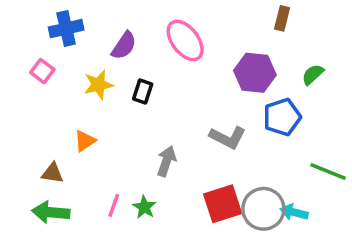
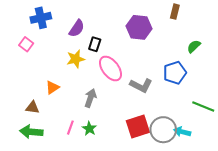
pink ellipse: (185, 40) -> (110, 68), moved
purple hexagon: (255, 73) -> (139, 27), moved
yellow star: (98, 85) -> (76, 59), moved
black rectangle: (143, 91) -> (95, 44), moved
gray arrow: (166, 161) -> (90, 98), moved

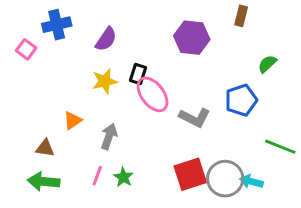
pink square: (26, 44) -> (26, 49), moved
black rectangle: (95, 44) -> (138, 74), moved
gray arrow: (90, 98) -> (109, 136), moved

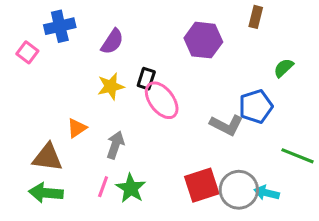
gray L-shape: (195, 118) -> (226, 125), moved
brown triangle: (45, 148) -> (47, 157), size x1.5
green star: (123, 177) -> (131, 188), size x1.4

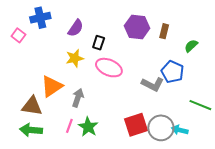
brown rectangle: (256, 17) -> (164, 31), moved
black rectangle: (146, 79) -> (99, 43), moved
pink ellipse: (162, 100) -> (109, 68), turned -30
blue pentagon: (256, 106) -> (172, 72), turned -30
orange triangle: (77, 128) -> (52, 86), size x1.6

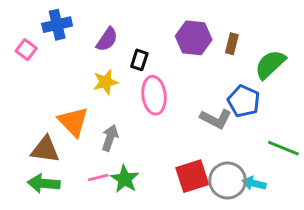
green semicircle: (191, 46) -> (270, 64), size x1.6
pink ellipse: (109, 68) -> (154, 95), turned 60
orange triangle: (52, 86) -> (73, 122), turned -40
pink line: (69, 126) -> (98, 178), turned 56

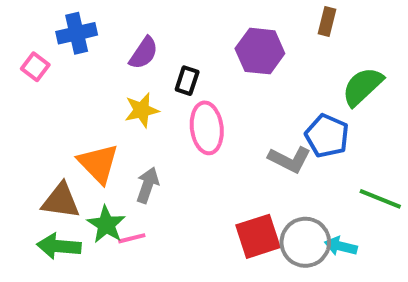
brown rectangle: (232, 44) -> (327, 21), moved
green star: (125, 179) -> (106, 225), moved

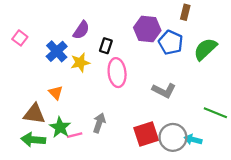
blue cross: (77, 33) -> (57, 51), moved, turned -30
blue pentagon: (327, 136) -> (171, 42), moved
orange triangle: (98, 163) -> (56, 93), size x0.6
gray arrow: (148, 185) -> (99, 123), moved

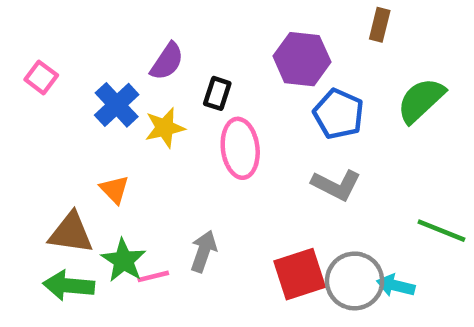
blue pentagon: (171, 42) -> (339, 114), moved

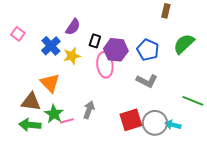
purple hexagon: (302, 59) -> (116, 50), moved
orange triangle: (114, 189) -> (50, 83), size x1.5

